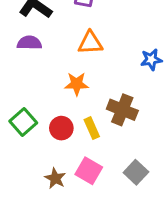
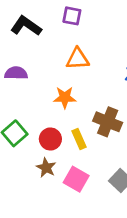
purple semicircle: (29, 43) -> (16, 73), moved
brown star: (55, 178) -> (46, 168), moved

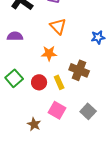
orange triangle: (78, 59) -> (58, 26), turned 48
brown star: (46, 168) -> (34, 124), moved

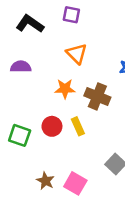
brown cross: (79, 70) -> (97, 96), moved
green square: (14, 78) -> (20, 135), moved, turned -30
pink square: (57, 110) -> (75, 183), moved

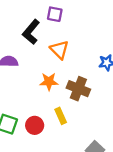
black L-shape: (30, 24) -> (31, 32), moved, turned -85
red circle: (52, 126) -> (35, 125), moved

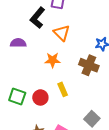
brown cross: (78, 89) -> (89, 65), moved

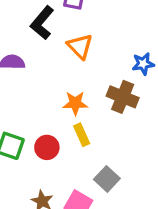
orange star: (53, 60) -> (75, 103), moved
gray square: (92, 119) -> (107, 179), moved

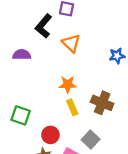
brown cross: (123, 97) -> (102, 103), moved
red circle: (47, 147) -> (50, 135), moved

